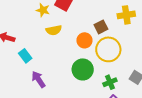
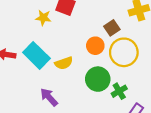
yellow semicircle: (54, 30) -> (64, 63), moved
cyan rectangle: (25, 56) -> (36, 55), moved, size x1.6
green cross: (110, 82) -> (119, 91), moved

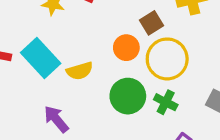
green cross: (119, 91) -> (166, 102), moved, turned -35

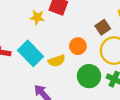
orange circle: (126, 48) -> (78, 46), moved

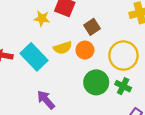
brown square: (103, 27) -> (92, 27), moved
yellow semicircle: (57, 61) -> (63, 48), moved

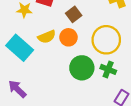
purple arrow: (46, 100) -> (17, 89), moved

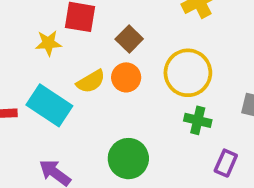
green circle: (82, 68) -> (128, 159), moved

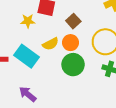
green circle: (128, 159) -> (73, 65), moved

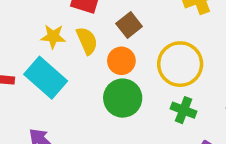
yellow star: (28, 21) -> (53, 37), moved
yellow semicircle: (51, 44) -> (87, 41), moved, turned -91

